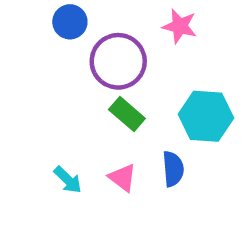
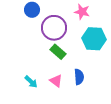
cyan hexagon: (206, 116) -> (94, 39), moved

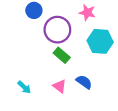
blue semicircle: (79, 77) -> (84, 82), turned -49
cyan arrow: (31, 82) -> (24, 87), moved

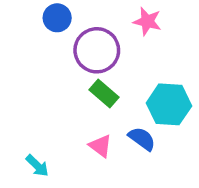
cyan hexagon: (100, 41) -> (169, 104), moved
cyan arrow: (24, 87) -> (37, 166), moved

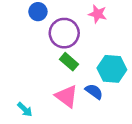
pink triangle: (100, 146) -> (67, 96), size x1.5

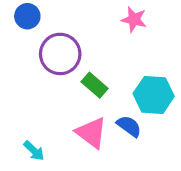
blue circle: (38, 12) -> (27, 16), moved
purple circle: (64, 33) -> (60, 54), moved

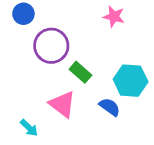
pink triangle: (91, 133) -> (62, 104), moved

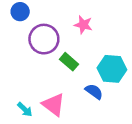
pink star: (114, 17) -> (83, 25), moved
pink triangle: (62, 104) -> (53, 105), moved

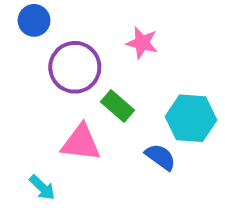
pink triangle: (53, 105) -> (81, 143), moved, turned -30

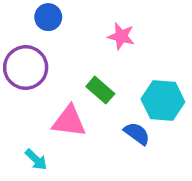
blue circle: (34, 20) -> (48, 17), moved
purple circle: (75, 67) -> (26, 67), moved

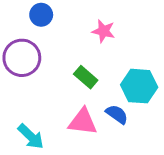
pink triangle: (69, 121) -> (83, 122), moved
cyan arrow: (36, 160) -> (31, 137), size x1.4

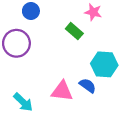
pink star: (104, 31) -> (93, 12), moved
green rectangle: (86, 77) -> (74, 31), moved

